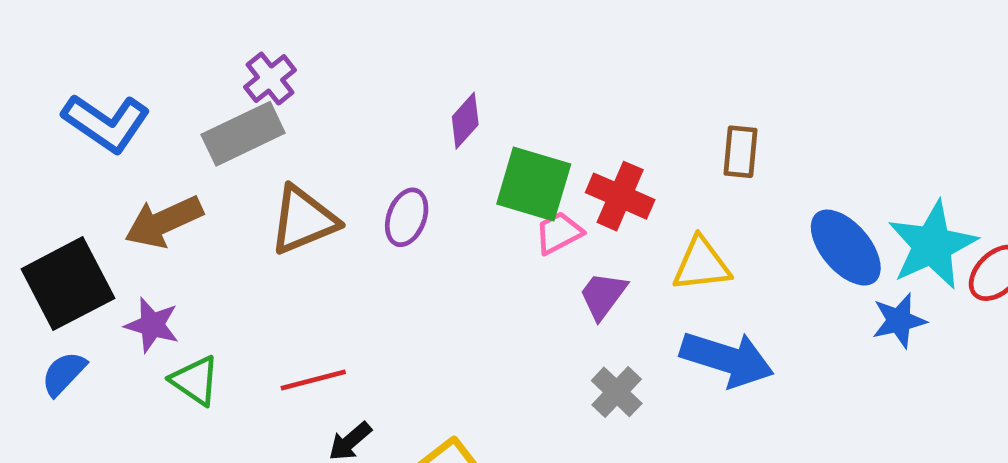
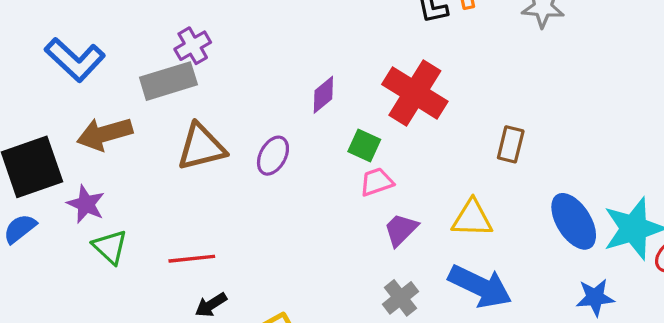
green square: (534, 184) -> (364, 146), size x0.6
red cross: (620, 196) -> (415, 93), moved, size x1.4
blue star: (899, 321) -> (595, 297), moved

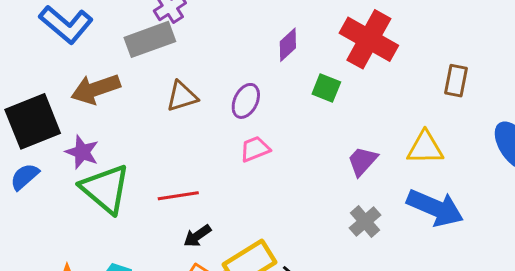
brown triangle: (201, 147) -> (182, 96), size x0.7
pink trapezoid: (377, 182) -> (255, 149), moved
green triangle: (110, 247) -> (105, 189), size x1.6

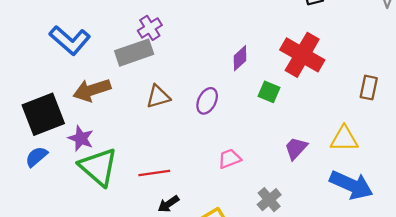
pink trapezoid: (255, 149) -> (230, 159), moved
gray cross: (365, 221) -> (269, 200), moved

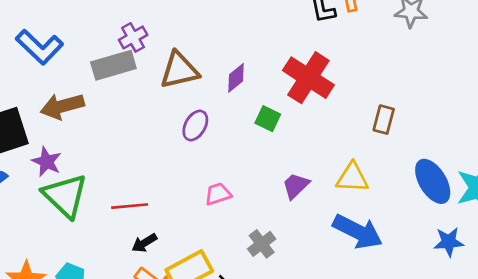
brown triangle: (158, 97) -> (179, 70), moved, size x1.4

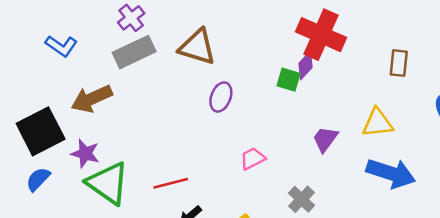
purple cross: (133, 37) -> (131, 18), moved
blue L-shape: (40, 47) -> (61, 46), size x0.7
brown triangle: (179, 70) -> (197, 47), turned 39
purple diamond: (236, 78) -> (305, 65), moved

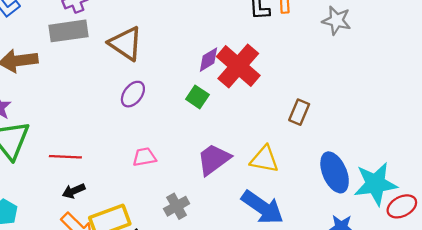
purple diamond: (305, 65) -> (208, 60), moved
purple trapezoid: (325, 139) -> (214, 159), size x1.4

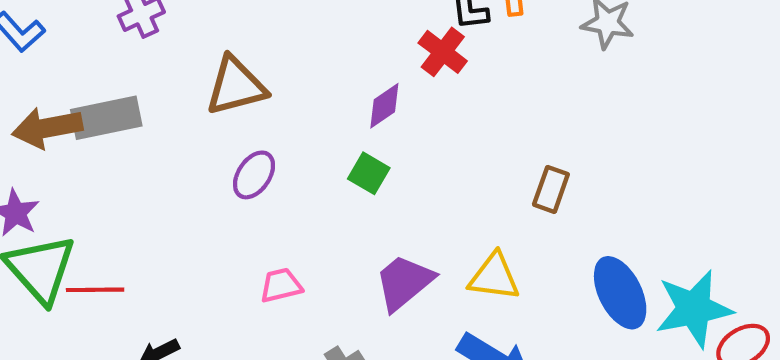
gray rectangle: (68, 31) -> (106, 118), moved
brown triangle: (126, 44) -> (236, 86), turned -45
red cross: (238, 66) -> (443, 52), moved, size x0.6
red line: (65, 157) -> (95, 290), moved

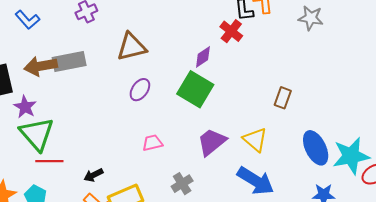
green square: (369, 173) -> (195, 89), size x1.8
yellow triangle: (494, 277) -> (255, 140), turned 32
red line: (95, 290) -> (49, 161), moved

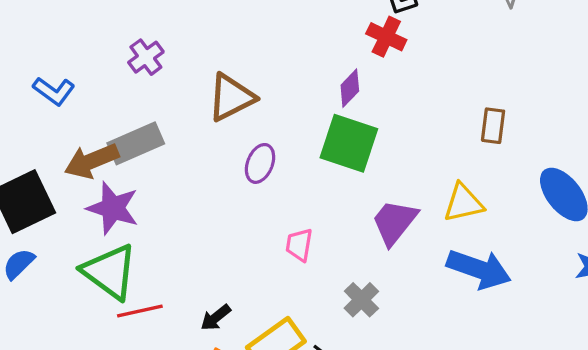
purple star: (25, 107) -> (113, 208), moved, size x1.4
yellow triangle: (255, 140) -> (463, 203), turned -40
pink trapezoid: (152, 143) -> (299, 245), turned -55

